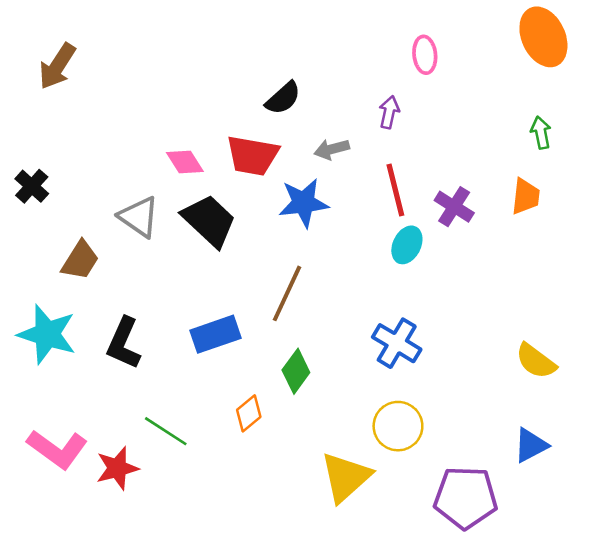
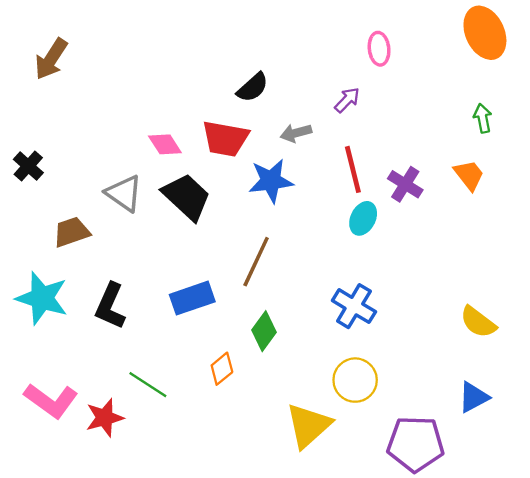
purple arrow: (389, 112) -> (347, 100), turned 32
orange trapezoid: (526, 196) -> (469, 175), turned -44
brown trapezoid: (80, 260) -> (72, 232), turned -141

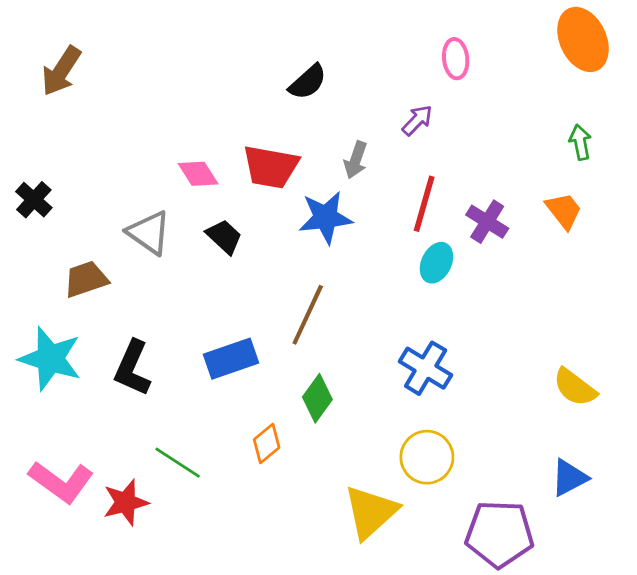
black semicircle: (253, 87) -> (308, 82), moved
gray arrow: (296, 133) -> (356, 160), turned -56
red line: (353, 169) -> (424, 204), turned 30
black trapezoid: (187, 197) -> (224, 237), size x0.6

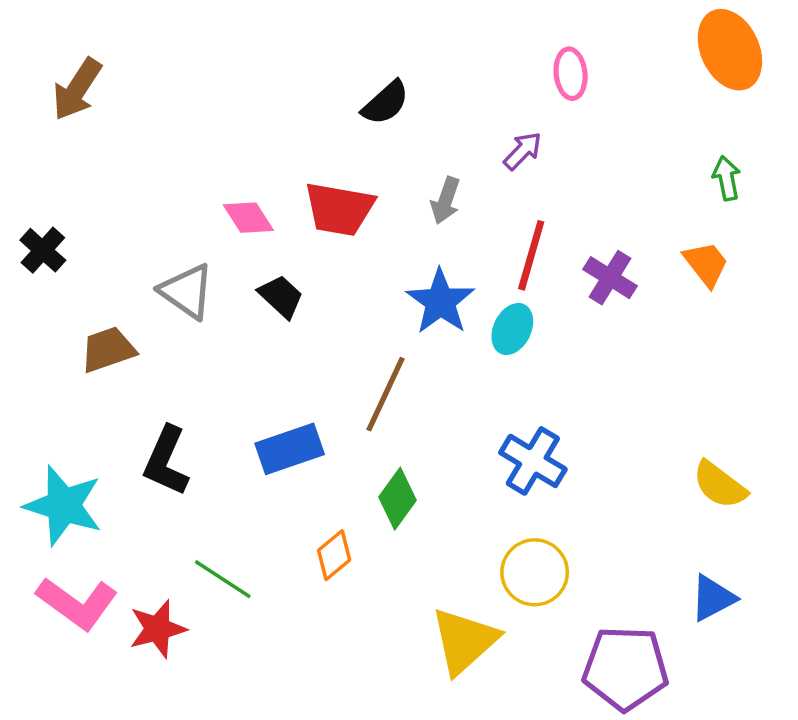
blue star: (326, 218) -> (440, 302), moved, turned -30
cyan ellipse: (436, 263) -> (512, 329), moved
cyan star: (50, 359) -> (63, 505), moved

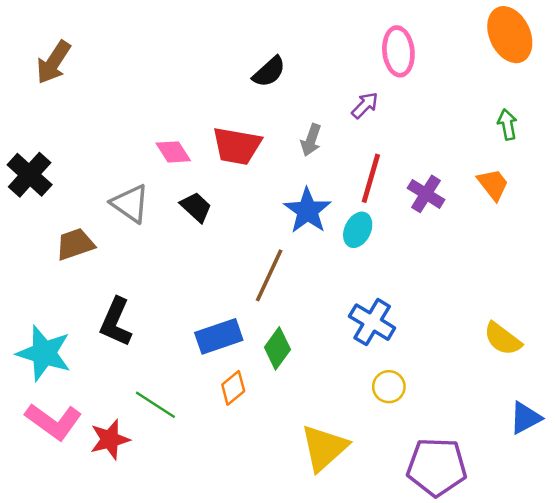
pink ellipse: (571, 74) -> (398, 51), size x1.4
black cross: (43, 250) -> (30, 175), size x1.4
blue rectangle: (290, 449) -> (219, 336), moved
yellow circle: (535, 572) -> (389, 387), moved, size x0.7
blue triangle: (713, 598) -> (525, 418), moved

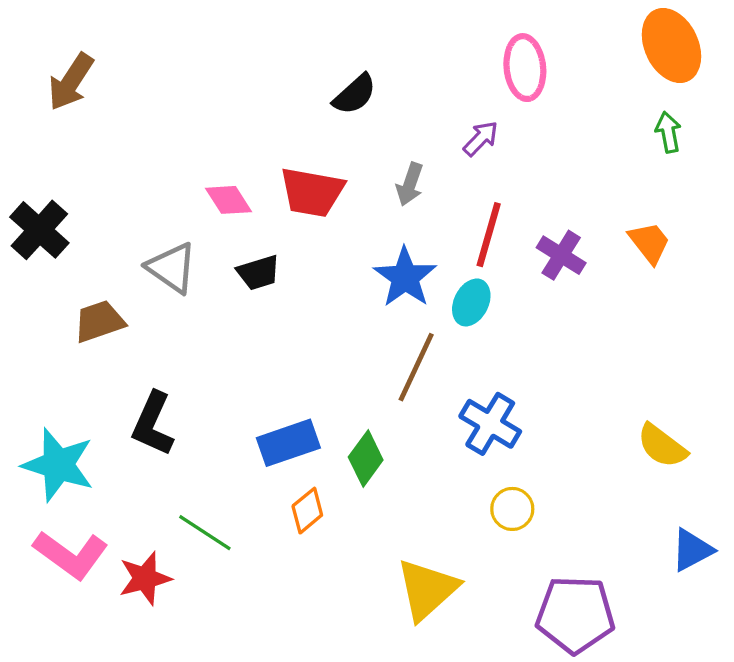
green arrow: (507, 124) -> (668, 132), moved
black trapezoid: (196, 207) -> (258, 273), turned 120
brown line: (269, 275) -> (416, 367), moved

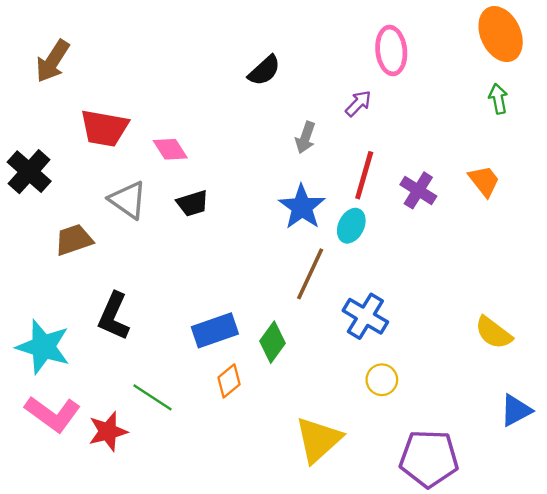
red trapezoid: (312, 192) -> (104, 128), moved

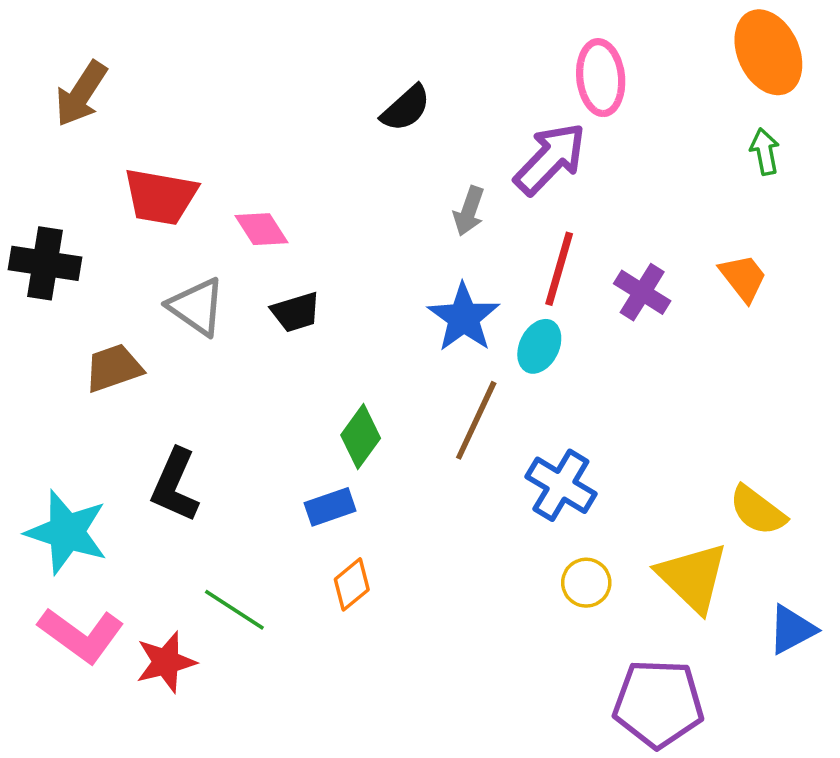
purple arrow: (358, 103) -> (550, 159), size x1.8
black cross: (29, 172) -> (45, 263), turned -33
blue rectangle: (215, 330) -> (330, 507), size x0.7
green diamond: (272, 342) -> (361, 437), moved
yellow triangle: (318, 440) -> (693, 577), moved, turned -34

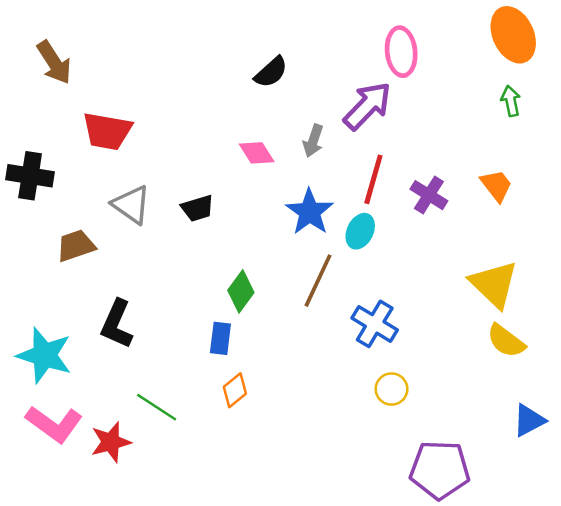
brown arrow: (81, 94) -> (54, 62), turned -66
pink diamond: (262, 229) -> (257, 153), moved
blue rectangle: (330, 507) -> (220, 338), turned -64
yellow triangle: (693, 577) -> (494, 284), moved

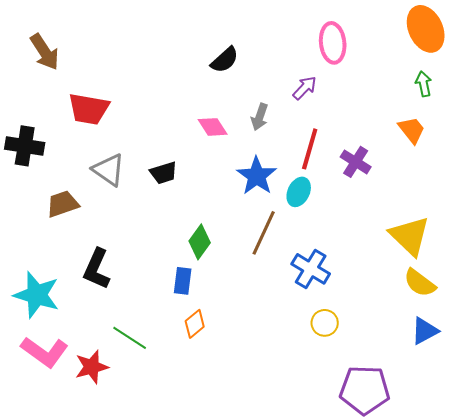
purple arrow: (367, 106) -> (305, 88), size x0.6
orange trapezoid: (496, 185) -> (412, 130), moved
blue triangle: (529, 420) -> (425, 331), moved

